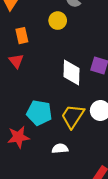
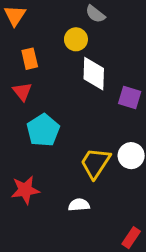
white diamond: (72, 72) -> (94, 74), moved
cyan pentagon: (39, 113) -> (43, 130), moved, turned 30

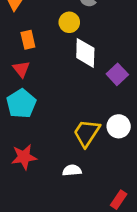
purple square: (130, 97) -> (117, 74), turned 30
cyan pentagon: (43, 130) -> (21, 104), moved

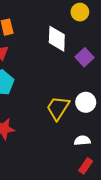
yellow circle: (69, 22) -> (80, 12), moved
white semicircle: (72, 170) -> (82, 140), moved

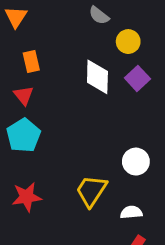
purple square: (85, 57) -> (137, 78), moved
yellow trapezoid: (58, 108) -> (91, 191), moved

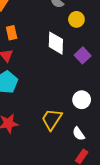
purple square: (137, 78) -> (83, 55), moved
white semicircle: (131, 212) -> (79, 134), turned -120

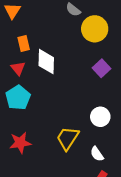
yellow circle: (76, 19) -> (95, 29), size x1.5
white diamond: (56, 43) -> (46, 62), moved

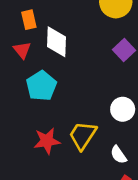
cyan pentagon: (18, 98) -> (41, 86), moved
red star: (20, 143) -> (47, 141), moved

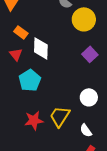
orange rectangle: (29, 20) -> (21, 32), turned -40

